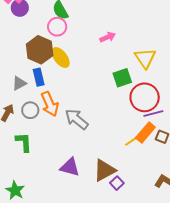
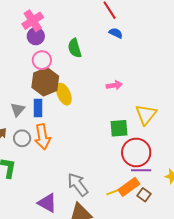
pink circle: (57, 27) -> (42, 60), moved
gray triangle: (19, 83) -> (18, 110), turned -35
gray arrow: (77, 119) -> (78, 185), moved

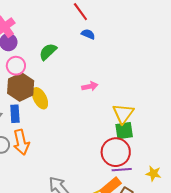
green semicircle: (75, 48) -> (48, 52), turned 66
green square: (119, 128) -> (124, 131), moved

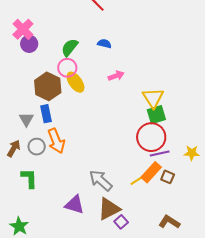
blue semicircle: (88, 34) -> (104, 44), moved
pink circle: (16, 66) -> (67, 68), moved
yellow ellipse: (40, 98) -> (75, 82), moved

